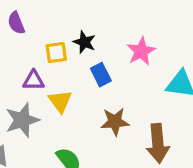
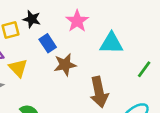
brown star: (115, 122) -> (65, 65), moved

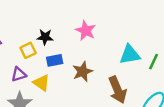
blue rectangle: (48, 43) -> (55, 60), moved, turned -56
cyan triangle: (111, 43) -> (130, 55), moved

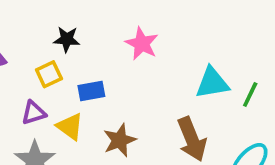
black star: (45, 37) -> (67, 39), moved
brown star: (83, 72) -> (120, 140), moved

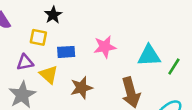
black star: (67, 39) -> (53, 15), turned 30
pink star: (142, 44) -> (105, 47), moved, turned 30
yellow square: (49, 74) -> (38, 37), turned 30

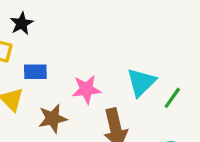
pink star: (105, 47) -> (86, 89), moved
cyan triangle: (149, 56) -> (141, 82), turned -45

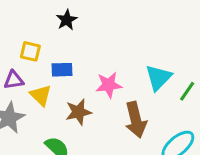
black star: (22, 23) -> (67, 20), moved

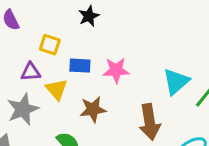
pink star: (109, 85) -> (116, 70), moved

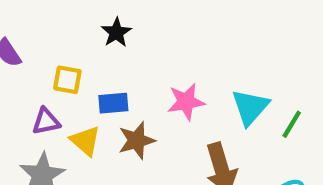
pink star: (116, 70) -> (186, 102), moved
brown star: (93, 109) -> (137, 140), moved

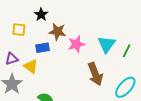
yellow square: (67, 80) -> (19, 30), moved
brown star: (137, 140) -> (57, 32), moved, turned 30

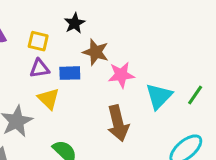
cyan triangle: (107, 44) -> (159, 96), moved
purple triangle: (12, 59) -> (40, 68), moved
brown arrow: (95, 74) -> (118, 123), moved

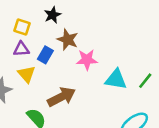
blue rectangle: (70, 73) -> (45, 55), turned -63
cyan triangle: (159, 96) -> (116, 79), turned 50
brown arrow: (118, 123) -> (61, 97), moved, turned -108

